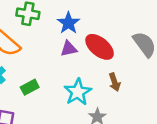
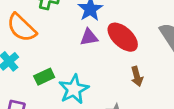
cyan star: (78, 92) -> (74, 89), moved

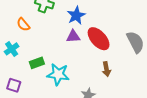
orange semicircle: (22, 28) -> (23, 25), size x0.6
cyan star: (74, 89) -> (58, 74), turned 30

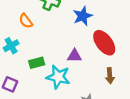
purple triangle: (73, 36) -> (74, 56), moved

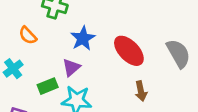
blue star: (83, 16) -> (83, 38), moved
purple triangle: (74, 56) -> (71, 68), moved, turned -35

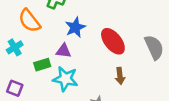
orange semicircle: (28, 35) -> (29, 21), size x1.5
purple triangle: (71, 68) -> (63, 51), turned 42

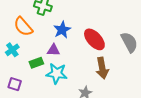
brown arrow: (120, 76) -> (102, 68), size x1.5

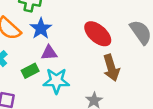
blue star: (62, 30) -> (41, 28), moved

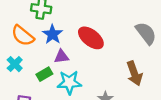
red ellipse: (98, 34) -> (91, 38), moved
brown arrow: (111, 68) -> (134, 73), moved

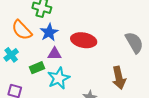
red ellipse: (91, 38) -> (84, 40), turned -35
cyan star: (69, 82) -> (59, 78), turned -30

